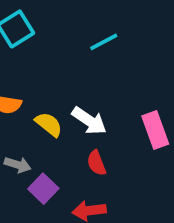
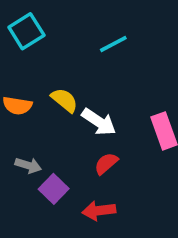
yellow semicircle: (49, 124) -> (64, 100), moved
red semicircle: (96, 163) -> (106, 164), turned 70

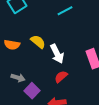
white arrow: (99, 122) -> (57, 54), turned 30

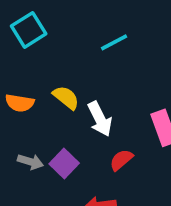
red semicircle: (61, 77) -> (121, 160), moved
purple square: (32, 91) -> (64, 163), moved

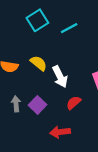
cyan square: (29, 30) -> (37, 20), moved
gray arrow: (30, 162) -> (16, 104), turned -112

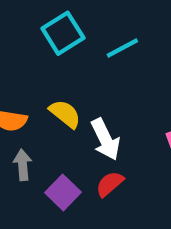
red semicircle: (74, 103) -> (110, 184), moved
gray arrow: (16, 104) -> (23, 165), moved

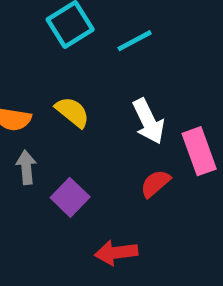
white arrow: (105, 139) -> (148, 121), moved
red semicircle: (110, 184) -> (155, 183), moved

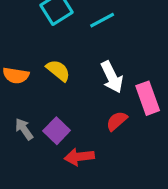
gray arrow: (26, 167) -> (24, 129), moved, turned -30
red arrow: (116, 253) -> (79, 157), moved

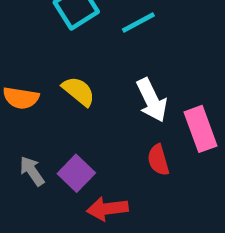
red semicircle: (117, 121) -> (158, 160), turned -65

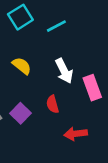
red semicircle: (158, 160) -> (53, 104), moved
red arrow: (107, 209) -> (76, 134), moved

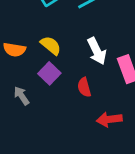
purple square: (20, 113) -> (49, 73), moved

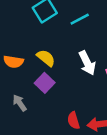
red semicircle: (84, 87) -> (73, 120), moved

